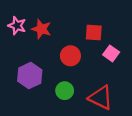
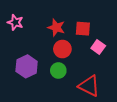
red star: (41, 29) -> (56, 28), moved
green circle: (65, 91) -> (58, 71), moved

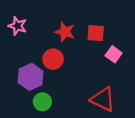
red circle: (62, 49) -> (53, 59), moved
green circle: (58, 71) -> (42, 102), moved

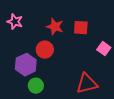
pink square: (114, 54) -> (104, 49), moved
red triangle: (103, 99) -> (87, 84), turned -40

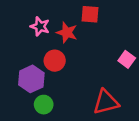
pink star: (15, 22) -> (40, 26), moved
red square: (81, 28) -> (90, 14), moved

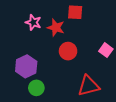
red circle: (55, 61) -> (68, 51), moved

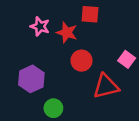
red triangle: (88, 86) -> (106, 86), moved
green circle: (36, 88) -> (53, 108), moved

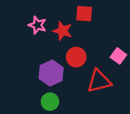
purple hexagon: (31, 79) -> (51, 73), moved

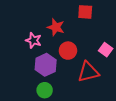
red square: (84, 14) -> (85, 12), moved
pink star: (37, 25) -> (33, 40), moved

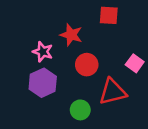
purple hexagon: (46, 65) -> (43, 83), moved
green circle: (45, 90) -> (80, 110), moved

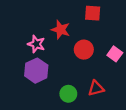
red circle: (87, 65) -> (84, 50), moved
red triangle: (113, 92) -> (96, 88), moved, size x0.7

